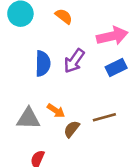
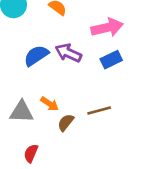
purple arrow: (74, 61) -> (68, 53), turned 80
blue semicircle: (43, 63) -> (36, 56), turned -125

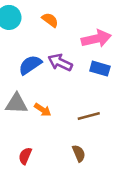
blue rectangle: (111, 60) -> (100, 69), turned 42
gray triangle: (22, 112) -> (16, 104), moved
brown semicircle: (66, 123) -> (79, 153), moved, turned 119

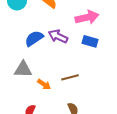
orange arrow: (43, 110) -> (44, 84), moved
brown line: (89, 116) -> (70, 77), moved

